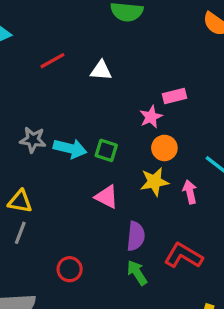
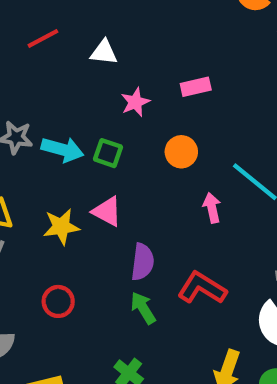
pink star: (151, 117) -> (135, 102), moved
yellow star: (154, 182) -> (61, 227), moved

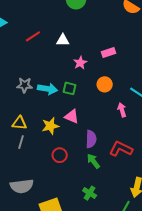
red circle: (58, 301) -> (60, 155), moved

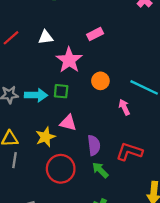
pink rectangle: (108, 52) -> (95, 34), moved
pink star: (80, 63) -> (69, 60), size x1.6
red circle: (60, 155) -> (61, 169), size x1.6

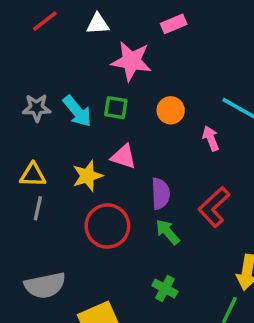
pink star: (69, 60) -> (131, 61), turned -30
orange circle: (100, 81) -> (171, 110), moved
cyan arrow: (36, 95) -> (77, 111), turned 45
red L-shape: (129, 152) -> (214, 207), turned -65

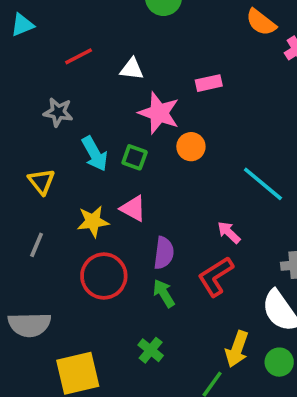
gray star: (37, 108) -> (58, 112), moved
orange circle: (171, 110) -> (191, 147), moved
pink arrow: (211, 138) -> (229, 232), moved, turned -35
yellow triangle: (33, 175) -> (41, 181), moved, turned 40

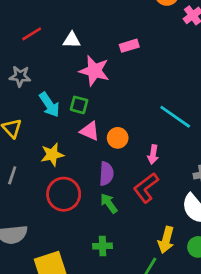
orange circle: (191, 147) -> (118, 138), moved
pink triangle: (133, 208) -> (90, 131), moved
pink arrow: (229, 232) -> (153, 155), turned -120
green cross: (151, 350) -> (103, 246), turned -36

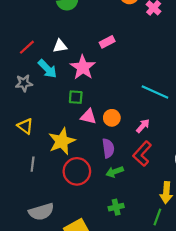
pink star: (94, 71) -> (83, 67), turned 30
cyan arrow: (49, 105) -> (47, 69), moved
yellow star: (52, 155) -> (62, 141), size x1.4
pink arrow: (153, 155) -> (143, 126), turned -136
green arrow: (109, 203) -> (115, 172), turned -63

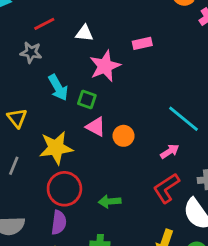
cyan arrow: (47, 69) -> (58, 88), moved
gray star: (24, 83) -> (31, 52), moved
pink arrow: (143, 126) -> (170, 151), moved
purple semicircle: (108, 148) -> (59, 222), moved
red L-shape: (142, 154) -> (166, 188), moved

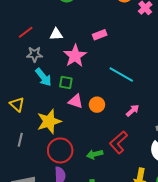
gray star: (31, 52) -> (35, 54), moved
cyan line: (183, 119) -> (121, 74), moved
red L-shape: (166, 188) -> (119, 142), moved

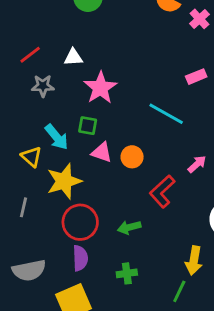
pink rectangle: (100, 35) -> (196, 77), moved
cyan arrow: (43, 77) -> (56, 137), moved
yellow triangle: (17, 104) -> (31, 157), moved
pink arrow: (133, 110) -> (197, 164), moved
red L-shape: (119, 142) -> (162, 191), moved

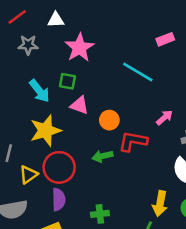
yellow triangle: (31, 157) -> (28, 175), moved, turned 42
orange circle: (132, 157) -> (109, 120), moved
red L-shape: (162, 191) -> (133, 141), turned 52
green arrow: (129, 227) -> (102, 156), moved

